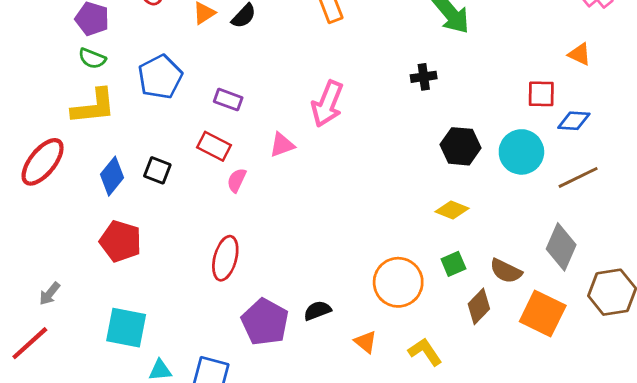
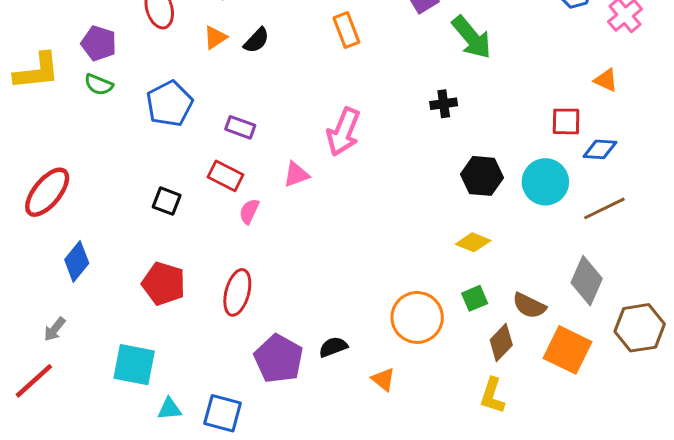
yellow L-shape: (94, 107) -> (37, 71), moved
blue diamond: (112, 176) -> (77, 261), moved
red pentagon: (120, 241) -> (164, 284), moved
yellow L-shape: (425, 352) -> (492, 396), moved, turned -128

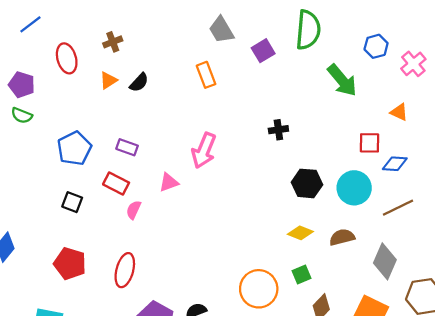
green arrow: (472, 37) -> (342, 80), moved
blue pentagon: (170, 104) -> (74, 148), moved
brown semicircle: (529, 306) -> (342, 237), moved, turned 140

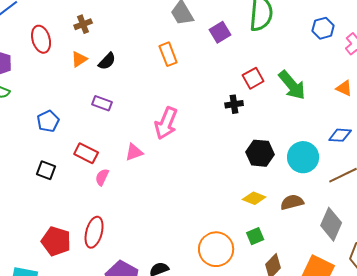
green arrow: (342, 80) -> (292, 85), moved
red square: (369, 143) -> (253, 78), moved, turned -30
purple rectangle: (127, 147) -> (102, 103), moved
blue pentagon: (74, 148) -> (48, 121), size x0.7
red pentagon: (70, 264) -> (56, 241), moved

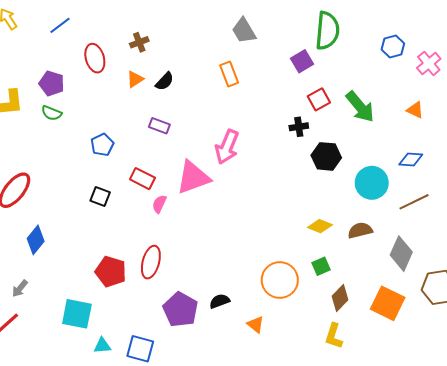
purple square: (220, 32) -> (302, 61), moved
pink triangle: (134, 152) -> (193, 178), size x1.8
black hexagon: (260, 153) -> (326, 156), moved

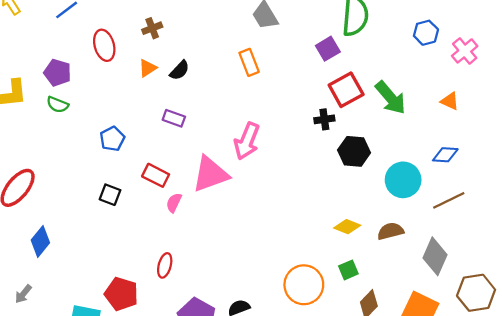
red square: (319, 99) -> (346, 90), size x1.4
red ellipse: (151, 262) -> (165, 265), size x0.7
red pentagon: (111, 272) -> (121, 294), moved

